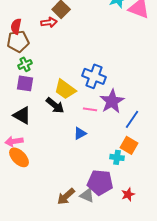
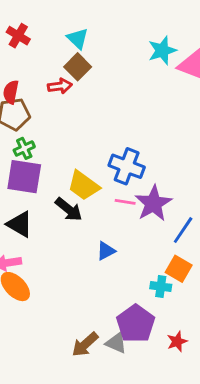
purple square: (25, 83) -> (24, 177), size x1.4
pink line: (90, 109) -> (125, 202), moved
purple pentagon: (100, 182) -> (136, 324), turned 30

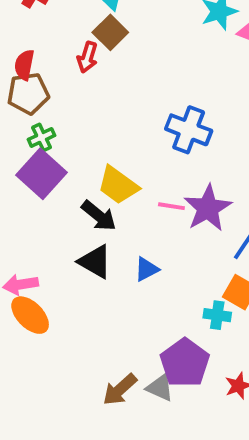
red arrow: (60, 86) -> (87, 57), turned 115
blue cross: (127, 166) -> (189, 130), moved
purple square: (24, 177) -> (42, 174), turned 33
black triangle: (20, 224) -> (95, 262), moved

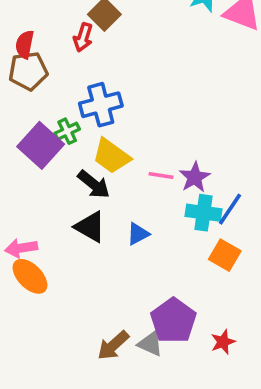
blue cross: (189, 130) -> (101, 105), moved, turned -36
green cross: (42, 137) -> (67, 131), moved
purple star: (208, 208) -> (195, 177), size x0.7
cyan cross: (217, 315) -> (203, 213), moved, size x1.4

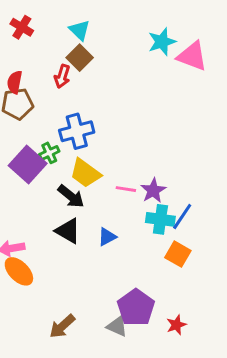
brown arrow: (113, 345) -> (62, 326), moved

